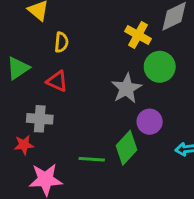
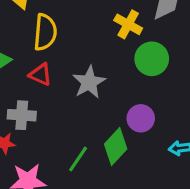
yellow semicircle: (61, 42) -> (45, 32), size x1.6
gray star: (126, 88) -> (89, 82), moved
green line: (92, 159) -> (78, 159), turned -60

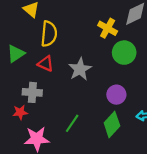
green diamond: (116, 147) -> (112, 124), moved

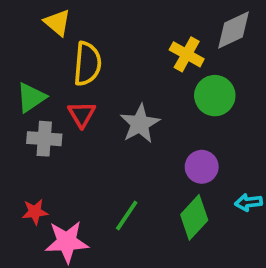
red triangle: (46, 64) -> (82, 114), turned 35
gray cross: (32, 92) -> (44, 139), moved
red star: (20, 112) -> (35, 212), moved

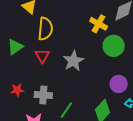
gray cross: (44, 139) -> (43, 95), moved
purple circle: (202, 167) -> (119, 84), moved
red star: (35, 212) -> (17, 90), moved

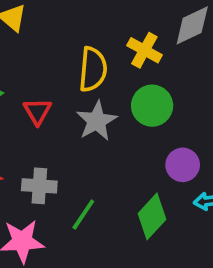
yellow semicircle: (45, 29) -> (93, 69), moved
green circle: (114, 46) -> (152, 106), moved

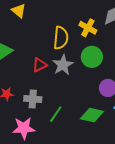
red triangle: (37, 111) -> (40, 65), moved, turned 35
green diamond: (152, 216) -> (92, 115), turned 60

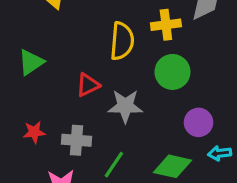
yellow cross: (88, 28) -> (166, 25), turned -36
gray star: (63, 65) -> (125, 106), moved, turned 30

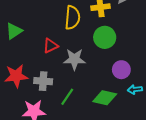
red star: (34, 132) -> (16, 76), size x1.6

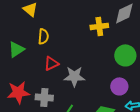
yellow semicircle: (72, 18) -> (43, 36), moved, size x0.7
green circle: (105, 37) -> (125, 55), moved

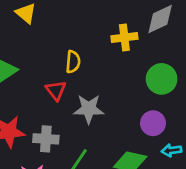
yellow semicircle: (43, 36) -> (73, 62), moved
red triangle: (51, 63) -> (56, 90), turned -42

